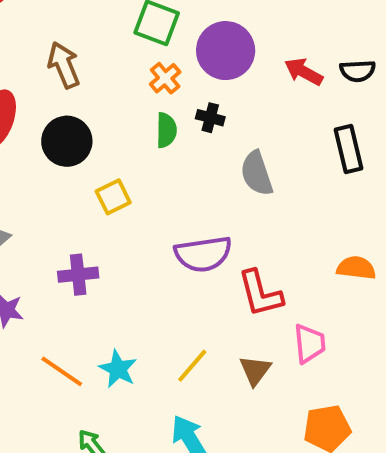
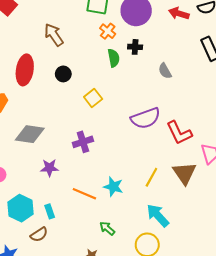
black circle: (67, 141) -> (63, 74), size x0.6
gray semicircle: (257, 173) -> (165, 71), size x0.7
brown triangle: (255, 370) -> (185, 173), size x1.4

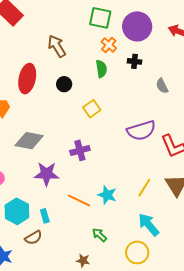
green semicircle: (114, 58) -> (101, 69), moved
purple star: (49, 168) -> (47, 174), size x1.4

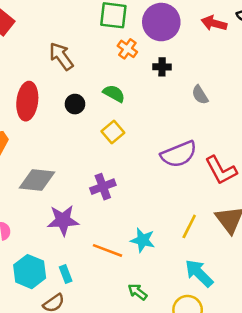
green semicircle: (101, 69) -> (114, 93), moved, turned -48

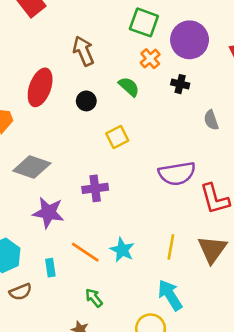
green semicircle: (114, 93) -> (129, 87), moved
yellow line: (189, 226) -> (171, 247), turned -30
cyan rectangle: (66, 274) -> (50, 268), moved
green arrow: (138, 292) -> (94, 298), moved

